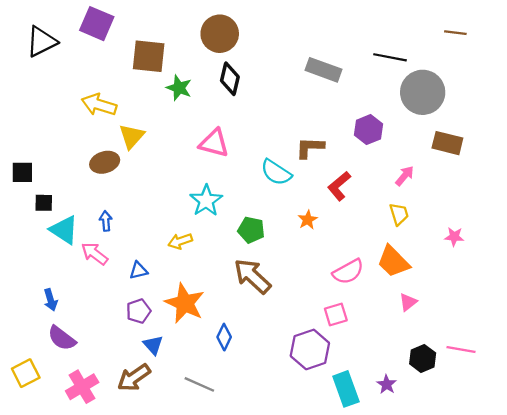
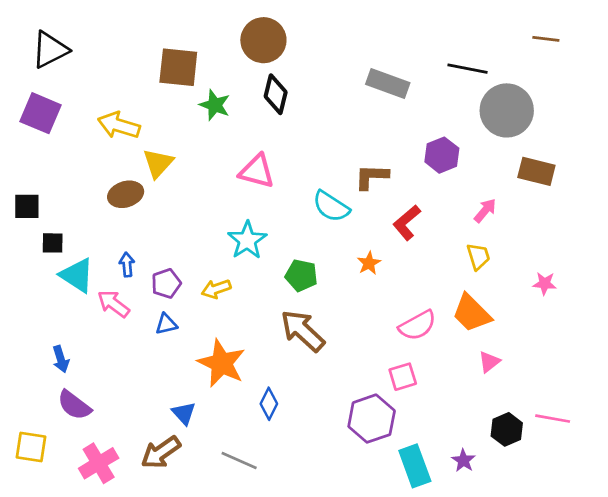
purple square: (97, 24) -> (40, 113), moved
purple pentagon: (138, 311) -> (166, 283), moved
yellow square: (26, 373) -> (31, 447), turned 36

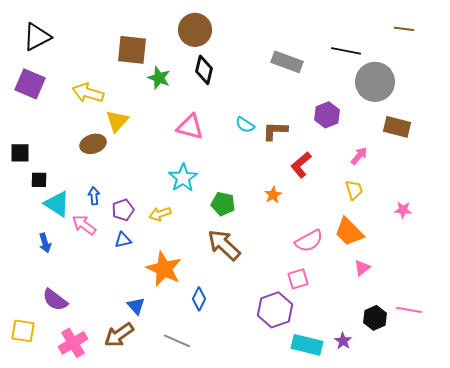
cyan semicircle: (331, 206) -> (245, 125), moved, size x0.7
blue arrow: (61, 359) -> (45, 243), moved
cyan rectangle: (415, 466) -> (307, 345), turned -56

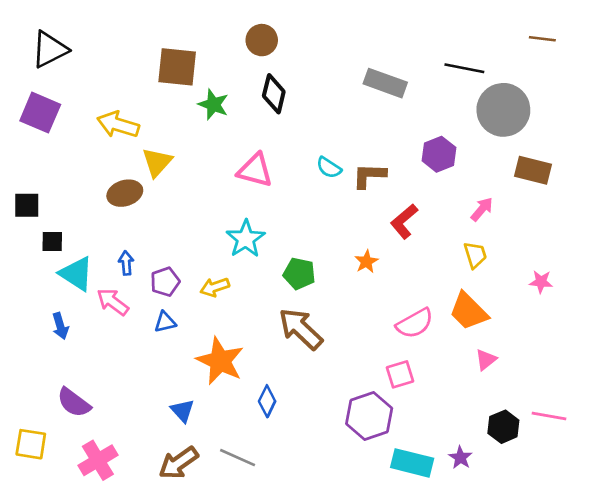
brown circle: (195, 30) -> (262, 40), size x0.7
brown arrow: (119, 335) -> (178, 463), moved

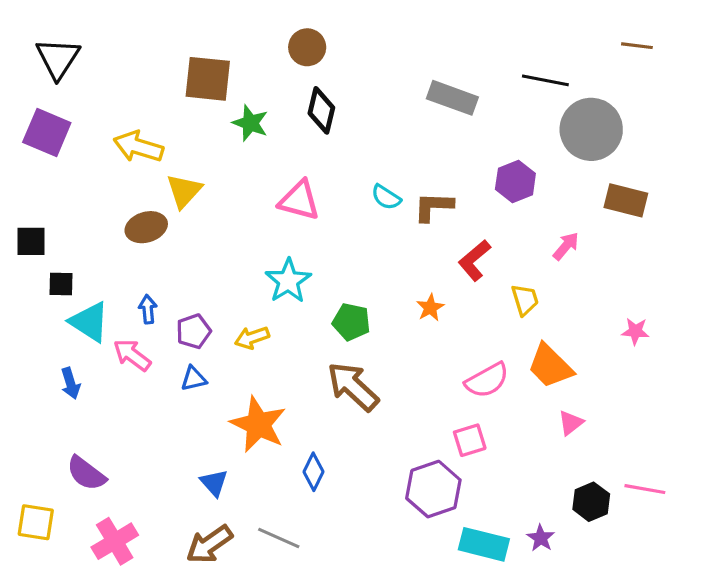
black triangle: (50, 49) -> (58, 58), turned -30
yellow trapezoid: (475, 255) -> (525, 300), moved

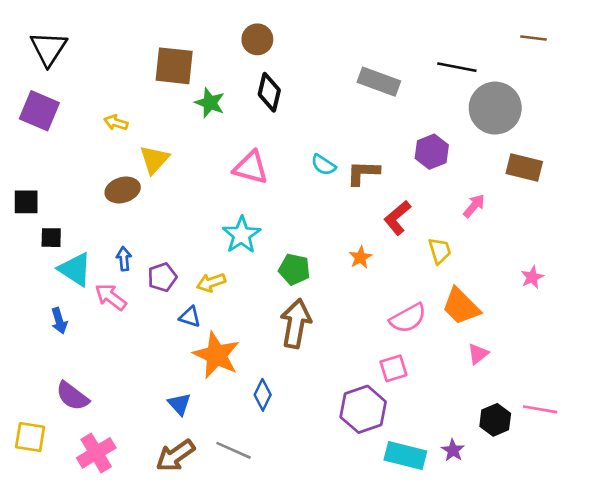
yellow arrow: (138, 147) -> (116, 123), size x0.6
pink star: (635, 331) -> (532, 277), turned -30
blue triangle: (194, 379) -> (190, 317), moved, turned 30
brown arrow: (353, 387) -> (296, 323), turned 57

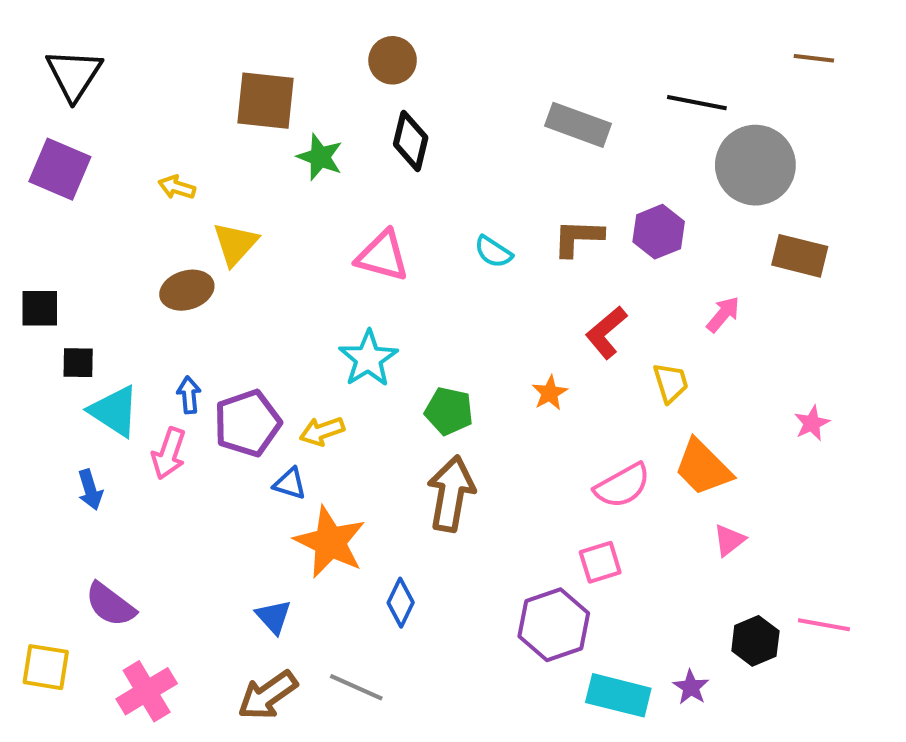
brown L-shape: (363, 173) -> (578, 238), moved
purple pentagon: (162, 277) -> (247, 423), size x1.5
pink arrow: (111, 297) -> (169, 453), turned -108

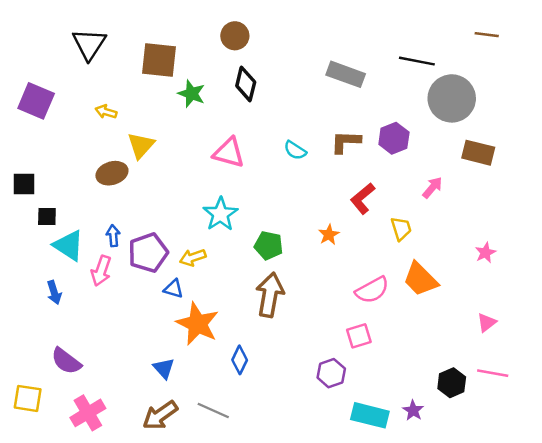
black triangle: (74, 74) -> (89, 44), moved
pink triangle: (729, 540) -> (487, 323), moved
purple hexagon: (554, 625) -> (331, 373), size x0.7

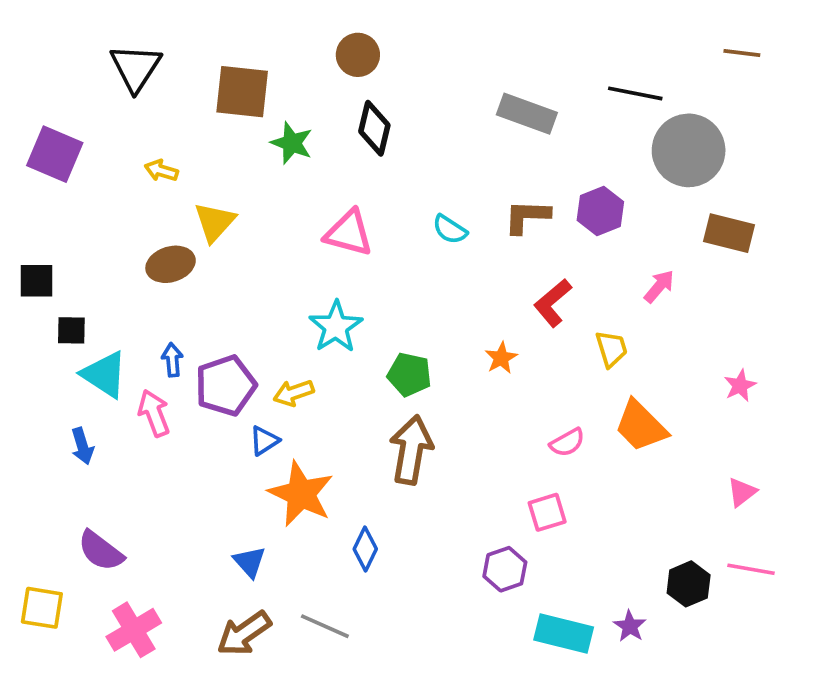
pink arrow: (101, 271) -> (154, 413), turned 140
blue triangle: (173, 289) -> (264, 441), turned -50
pink semicircle: (372, 290) -> (567, 442), size x0.7

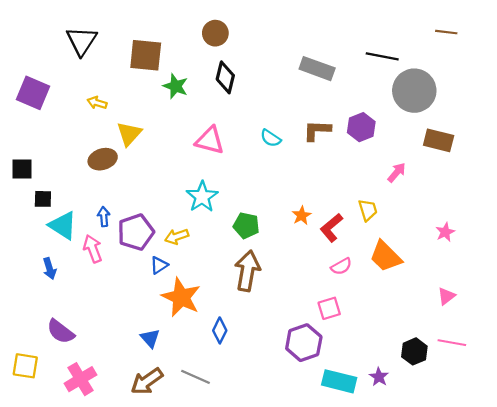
red L-shape: (553, 303) -> (331, 228), moved
purple hexagon: (505, 569) -> (304, 343), size x1.4

